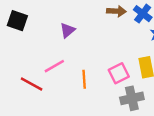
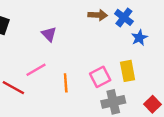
purple triangle: (67, 30) -> (49, 34), turned -35

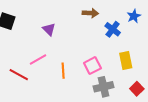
blue cross: (124, 17) -> (113, 29), moved
blue star: (139, 38) -> (134, 16), moved
yellow rectangle: (128, 71) -> (126, 61), moved

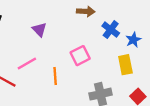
blue star: (134, 16) -> (133, 40), moved
pink square: (92, 66) -> (80, 56), moved

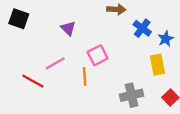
pink square: (80, 56) -> (98, 55), moved

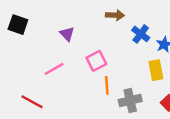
orange line: (85, 76) -> (107, 85), moved
red line: (33, 81) -> (32, 102), moved

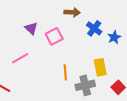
pink square: (96, 61) -> (54, 36), moved
yellow rectangle: (156, 70) -> (100, 67), moved

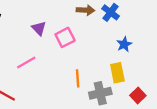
blue cross: (94, 28) -> (111, 12), moved
blue star: (114, 37) -> (124, 44), moved

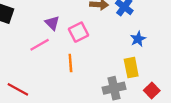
pink line: (26, 62) -> (40, 45), moved
orange line: (78, 78) -> (70, 63), moved

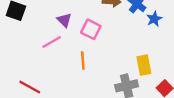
pink square: (79, 32) -> (91, 29), turned -36
blue star: (138, 39) -> (154, 19), moved

